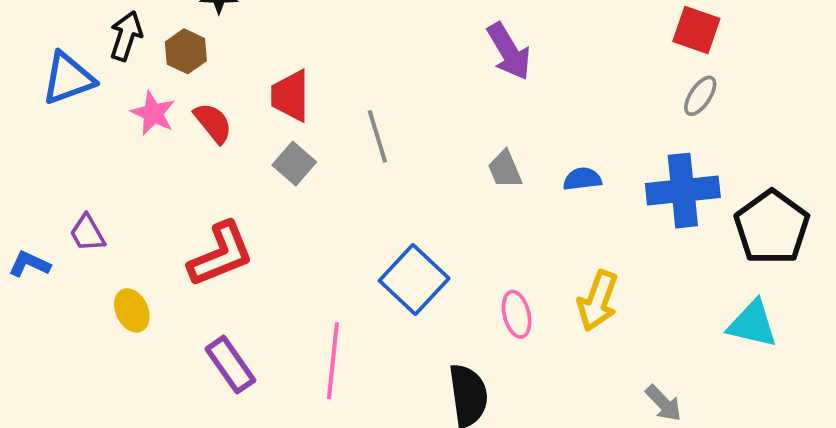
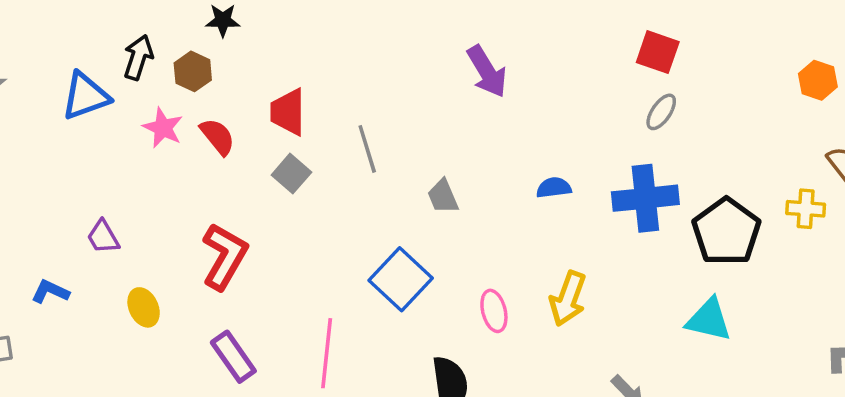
gray trapezoid: (505, 169) -> (443, 196), moved
red L-shape: (221, 254) -> (225, 256), turned -38
blue L-shape: (29, 264) -> (50, 292), moved

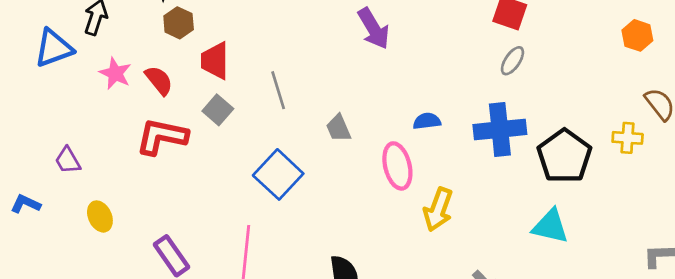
brown hexagon: (193, 71) -> (179, 23), moved
red L-shape: (225, 256) -> (162, 136), moved, turned -108
blue square: (401, 279) -> (278, 174), moved
pink ellipse: (494, 311) -> (397, 166), moved, size x1.4

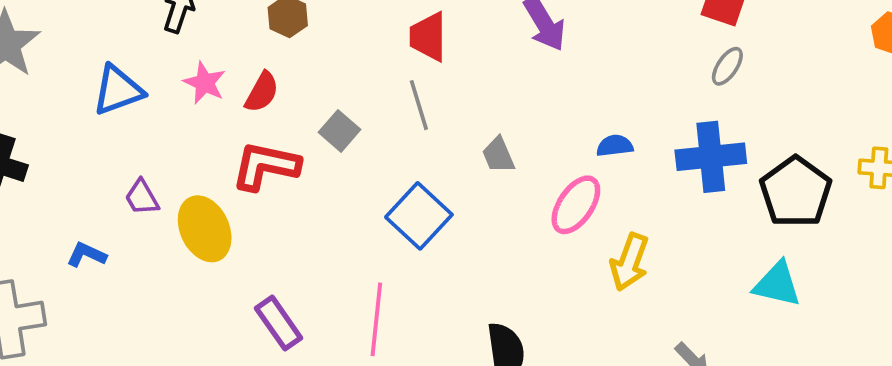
blue triangle: (54, 48) -> (118, 90), moved
red trapezoid: (215, 61) -> (428, 37), moved
red semicircle: (159, 80) -> (262, 92), turned 68
pink ellipse: (397, 166) -> (576, 205), turned 48
yellow ellipse: (100, 216) -> (205, 229), moved, size x1.6

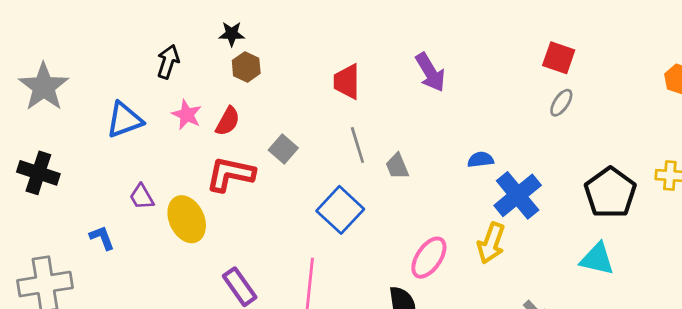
gray line: (419, 105) -> (357, 145), moved
blue cross: (711, 157) -> (518, 195), moved, turned -33
pink ellipse: (576, 205) -> (429, 258), moved
blue L-shape: (86, 255) -> (102, 238), turned 44

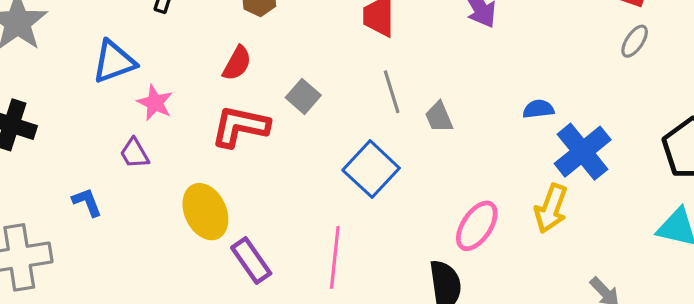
pink star: (187, 115) -> (155, 103), moved
yellow ellipse: (187, 219) -> (205, 212), moved

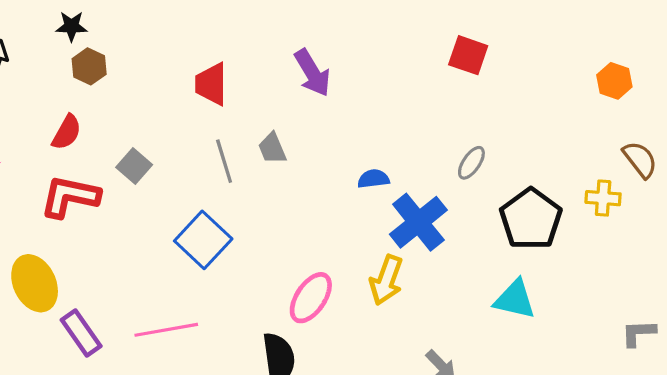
gray ellipse: (635, 41) -> (471, 163), moved
gray trapezoid: (439, 117) -> (272, 148), moved
pink line: (335, 257) -> (166, 330), turned 74

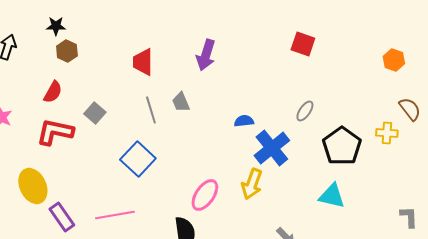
purple arrow: (312, 73) -> (206, 55), turned 48
gray L-shape: (638, 333) -> (409, 217), turned 90

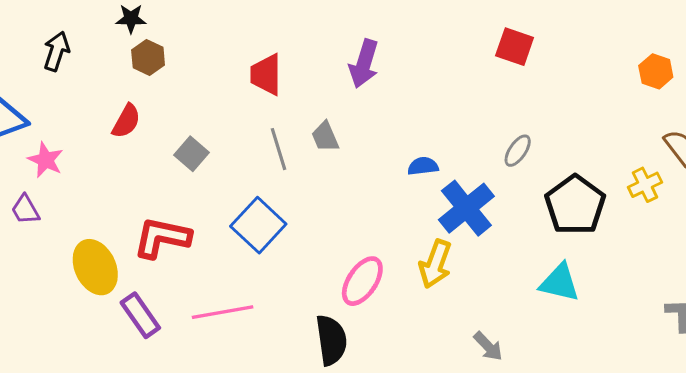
red L-shape: (55, 132) -> (162, 238), moved
yellow cross: (387, 133) -> (645, 185), turned -30

